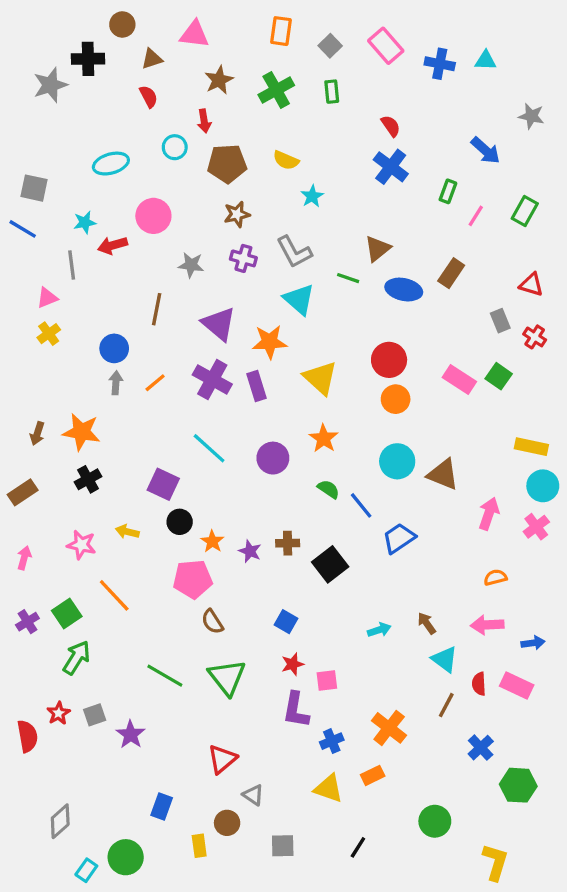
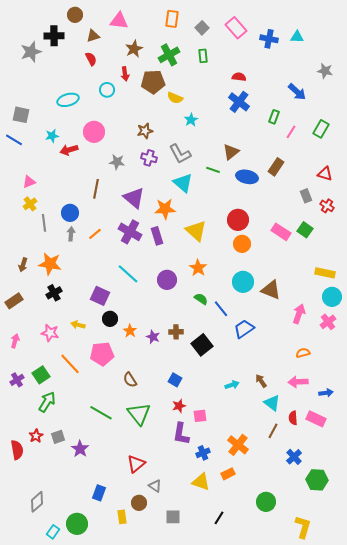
red semicircle: (391, 126) -> (239, 77), turned -48
brown pentagon: (227, 164) -> (153, 82), moved
gray line: (72, 265) -> (44, 223), moved
pink pentagon: (193, 579) -> (102, 354), moved

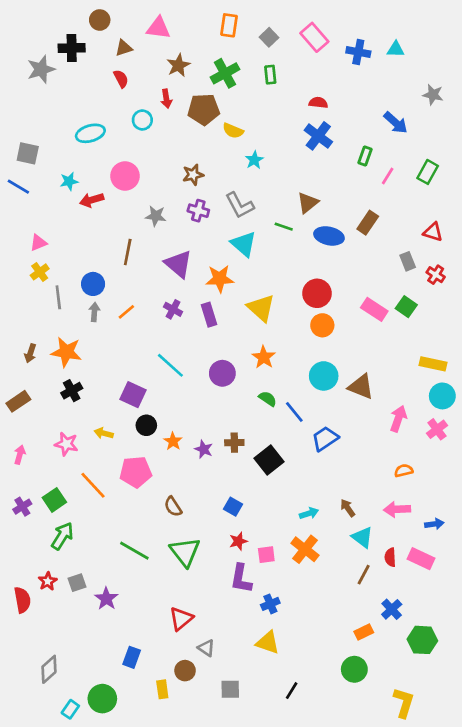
purple cross: (130, 232) -> (173, 309), size x0.6
orange cross: (238, 445) -> (305, 549), moved
orange rectangle: (228, 474) -> (364, 632), moved

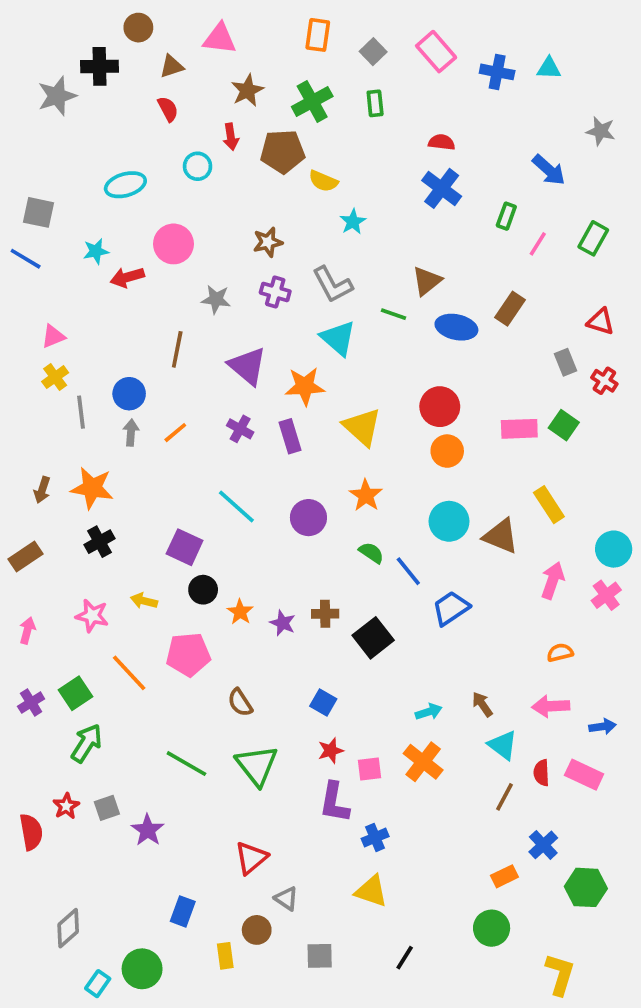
pink rectangle: (374, 309) -> (519, 429), turned -35
yellow rectangle: (433, 364) -> (549, 505), moved, turned 45

